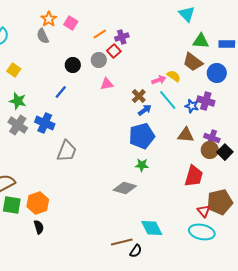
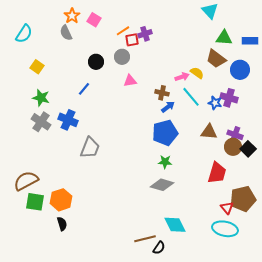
red square: (114, 51) -> (132, 40), moved, turned 32
brown cross: (139, 96) -> (162, 93), turned -32
gray diamond: (125, 188) -> (162, 185), moved

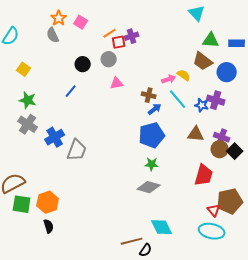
blue cross: (68, 120) -> (55, 137), moved, turned 36

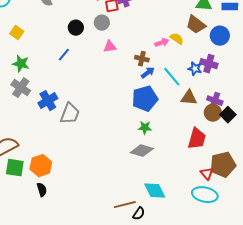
cyan line: (178, 99) -> (172, 77), moved

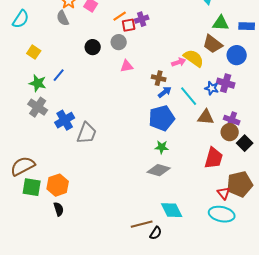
yellow semicircle: (177, 39) -> (194, 58), size x1.5
blue line: (64, 55) -> (59, 75), moved
black square: (228, 115) -> (245, 143), moved

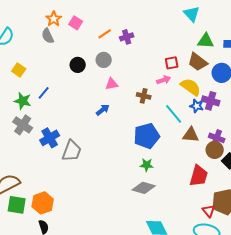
red square: (129, 25) -> (172, 63), moved
yellow semicircle: (194, 58) -> (191, 87), moved
blue arrow: (165, 92) -> (103, 110), moved

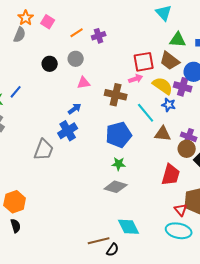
gray semicircle: (48, 36) -> (20, 35), turned -133
red square: (172, 63) -> (144, 62), size x1.5
brown cross: (144, 96) -> (116, 95), size x1.5
purple cross: (211, 101) -> (183, 87), moved
blue cross: (50, 138) -> (68, 131), moved

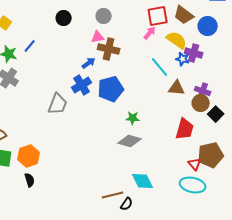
gray circle: (76, 59) -> (104, 16), moved
pink arrow: (136, 79) -> (150, 33), turned -32
purple cross: (183, 87) -> (194, 53), moved
brown cross: (116, 95) -> (109, 49), moved
blue pentagon: (119, 135) -> (111, 89), moved

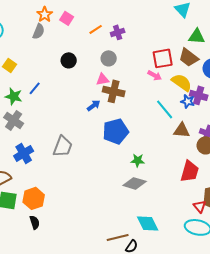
pink arrow: (150, 33) -> (155, 75), turned 80
blue cross: (82, 85) -> (24, 153), moved

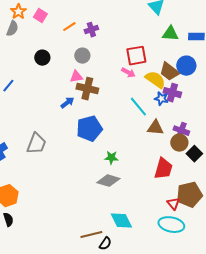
brown trapezoid: (189, 57) -> (169, 72), moved

